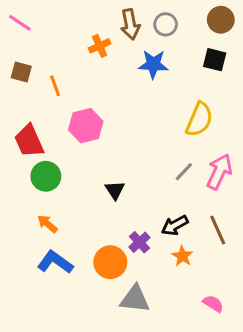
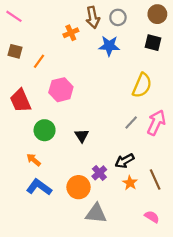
orange line: (55, 86) -> (39, 61), turned 56
green circle: (46, 176) -> (45, 130), moved
brown line: (218, 230) -> (155, 179), moved

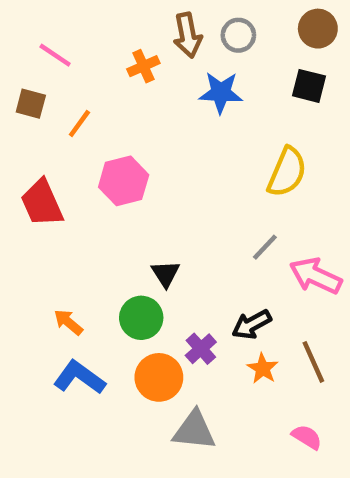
pink line: (14, 16) -> (55, 55), moved
pink arrow: (156, 123) -> (316, 276), moved, turned -90
green circle: (45, 130) -> (141, 318), moved

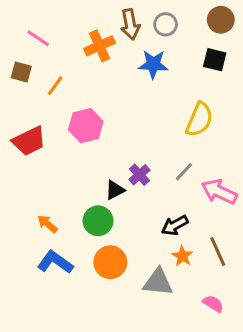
orange cross: (143, 66) -> (100, 46), size x1.4
red trapezoid: (42, 203) -> (29, 141), turned -92
black triangle: (166, 274) -> (115, 190), turned 35
purple cross: (201, 349) -> (139, 175), moved
gray triangle: (194, 430) -> (158, 282), moved

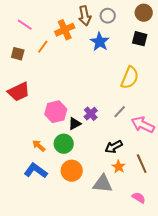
blue star: (153, 64) -> (100, 42), turned 30
brown square: (21, 72) -> (18, 54), moved
orange line: (55, 86) -> (43, 47), moved
pink hexagon: (86, 126) -> (56, 112), moved
orange arrow: (47, 224) -> (39, 146), moved

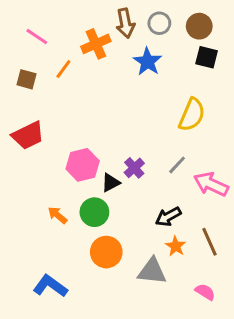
brown circle: (144, 13) -> (199, 26), moved
blue L-shape: (36, 171) -> (50, 286), moved

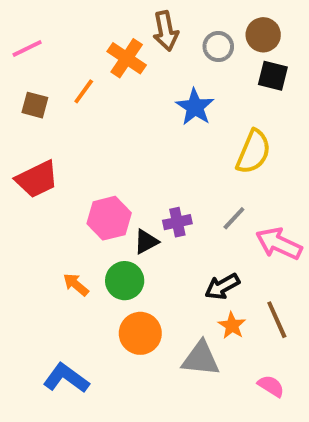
gray circle: (159, 23) -> (218, 47), moved
pink line: (37, 37) -> (27, 48), moved, turned -60
orange cross: (96, 44) -> (127, 58), turned -32
blue star: (148, 62) -> (195, 107), moved
purple cross: (134, 168) -> (177, 222), turned 30

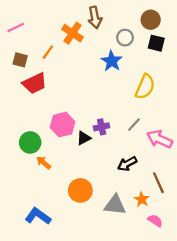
gray circle: (218, 47) -> (125, 38), moved
red trapezoid: (37, 179) -> (35, 83), moved
green circle: (125, 281) -> (30, 142), moved
orange star: (232, 326) -> (142, 199), moved

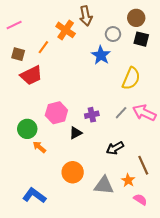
black triangle: (84, 138) -> (76, 133), moved
pink arrow: (160, 139) -> (144, 113), moved

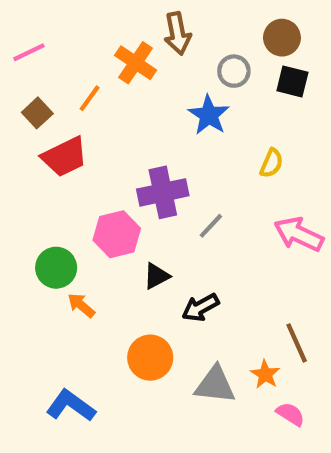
brown square: (18, 54) -> (37, 113), turned 32
yellow semicircle: (131, 78) -> (272, 163), size x0.6
gray line: (121, 113) -> (211, 226), moved
purple cross: (92, 115) -> (163, 192), moved, size x1.6
black arrow: (115, 148) -> (200, 307), moved

